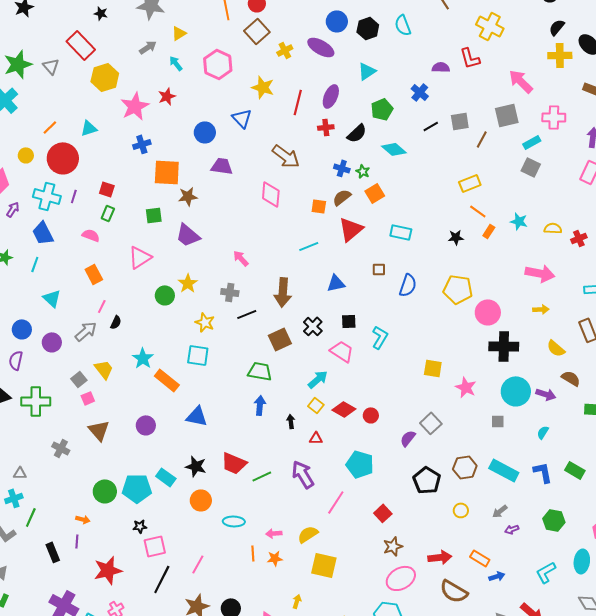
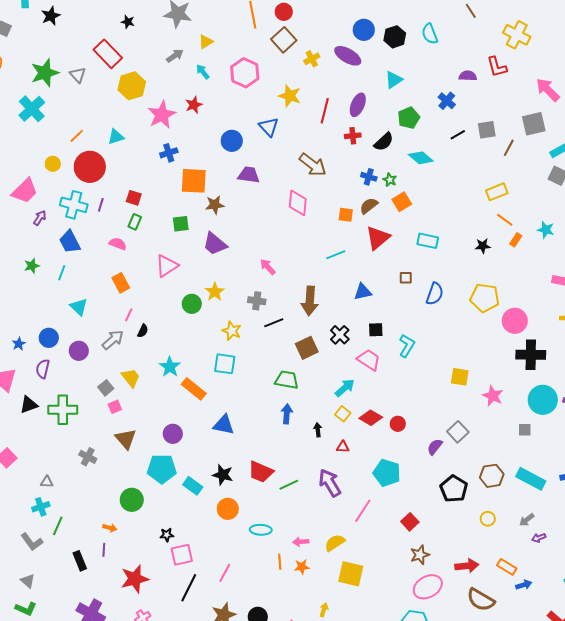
cyan pentagon: (137, 488) -> (162, 469), moved

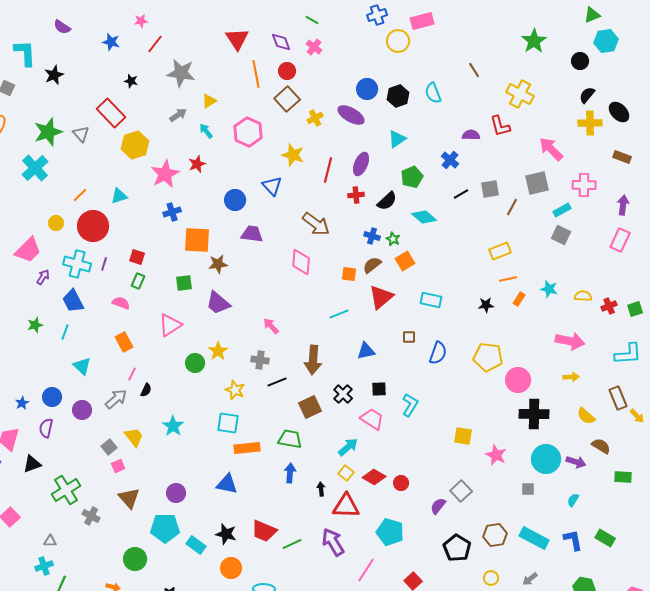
orange line: (505, 220) -> (508, 279), turned -48
orange rectangle: (194, 389) -> (247, 448), moved, turned -45
green cross: (63, 410) -> (66, 490), moved, turned -32
red triangle: (343, 447) -> (346, 506), size x2.0

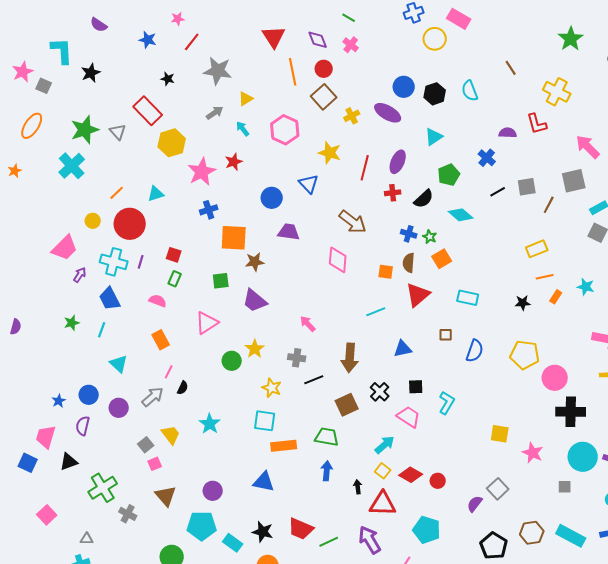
pink rectangle: (422, 21) -> (459, 19), turned 45
brown semicircle: (372, 265) -> (409, 263), turned -48

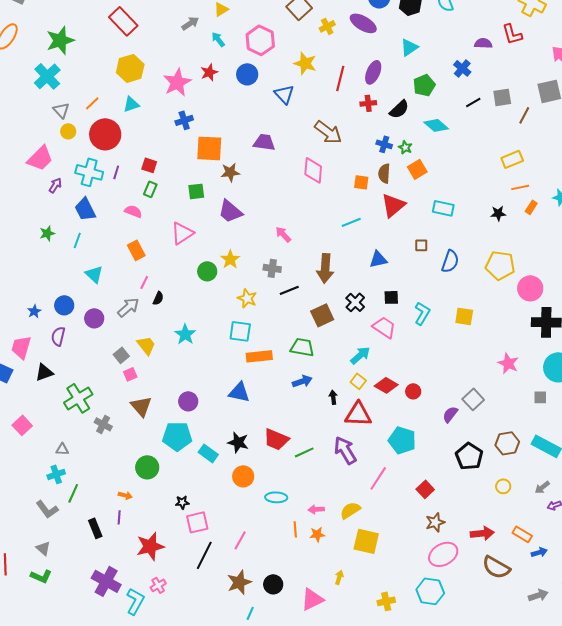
gray triangle: (118, 132) -> (61, 110), moved
yellow hexagon: (172, 143) -> (130, 68), moved
blue circle: (272, 198) -> (247, 74), moved
yellow square: (500, 434) -> (464, 316), moved
blue arrow: (327, 471) -> (302, 381), turned 66

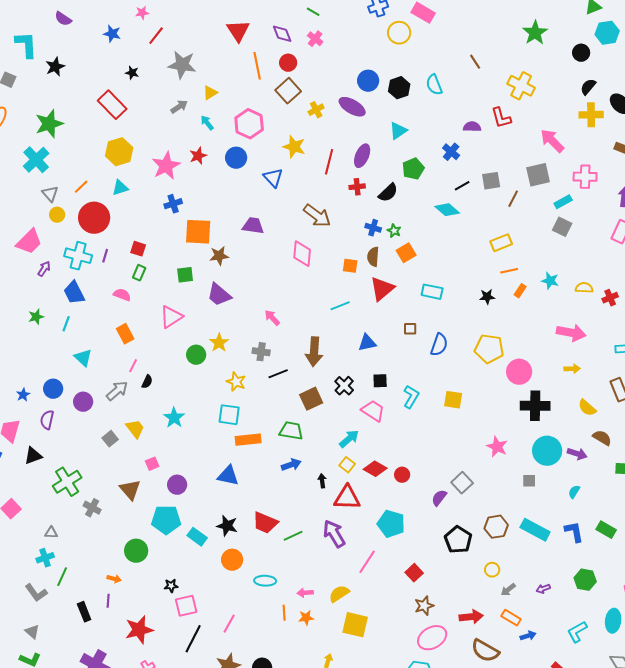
cyan diamond: (436, 125) -> (447, 210), moved
pink square: (130, 374) -> (152, 464), moved
gray arrow: (542, 487) -> (508, 590), moved

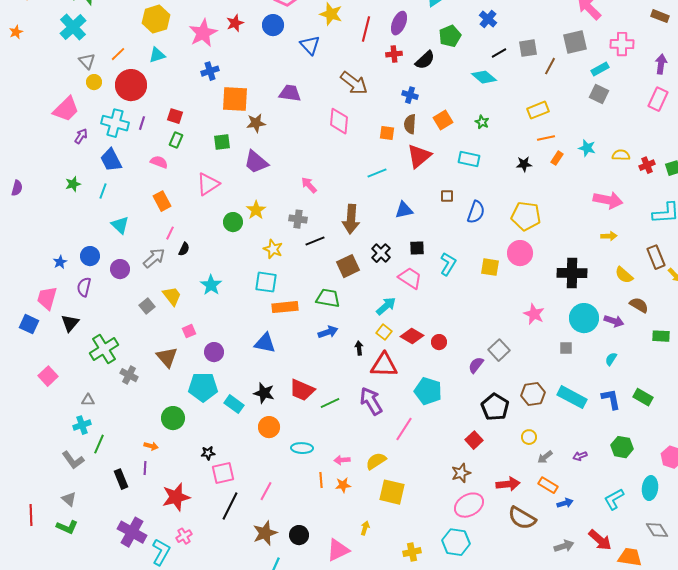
green star: (394, 231) -> (482, 122), moved
pink circle: (519, 372) -> (520, 253), moved
black triangle: (33, 456) -> (70, 323), turned -30
red square: (414, 573) -> (474, 440), moved

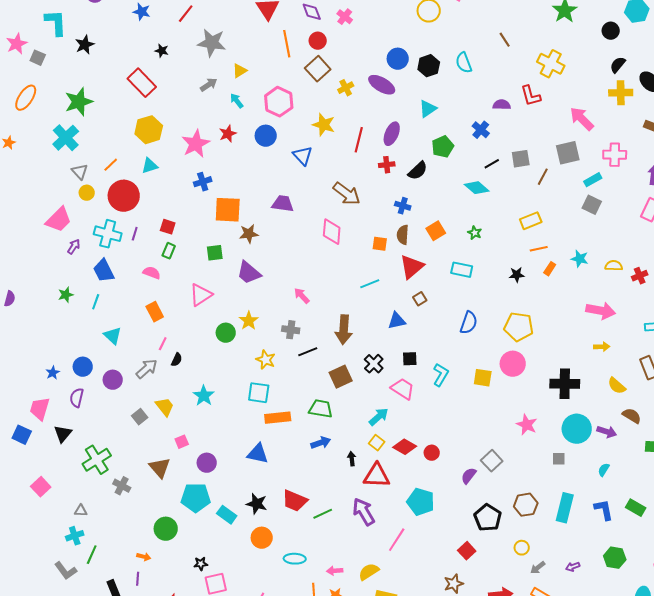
brown square: (447, 196) -> (420, 299), moved, turned -32
cyan rectangle: (572, 397) -> (565, 508), turned 76

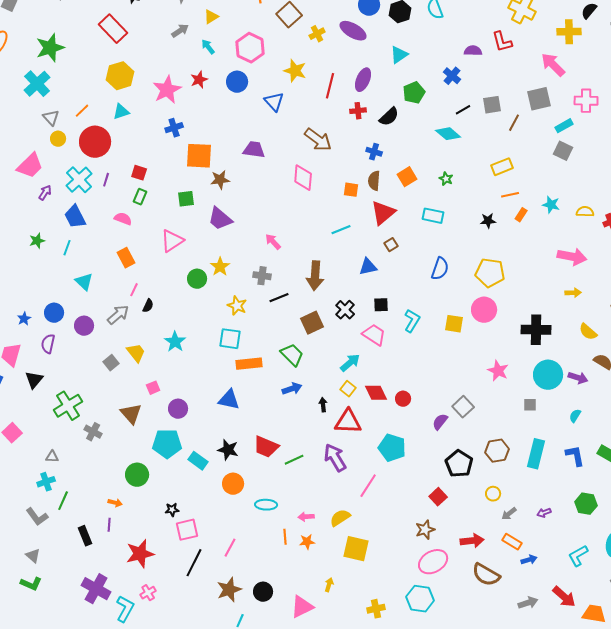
yellow cross: (621, 93) -> (569, 32), moved
cyan cross: (108, 234) -> (79, 180), turned 32
green trapezoid: (321, 409) -> (292, 355), turned 35
red diamond: (405, 447) -> (376, 393), turned 35

